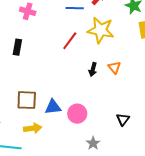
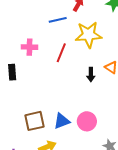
pink cross: (28, 11) -> (29, 47), moved

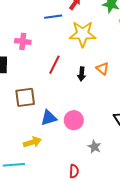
red line: (61, 53) -> (54, 65), moved
brown square: (35, 121) -> (25, 97), moved

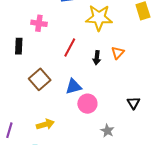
orange triangle: (102, 68) -> (118, 53), turned 32
brown square: (25, 97) -> (40, 79), turned -35
blue triangle: (49, 118) -> (74, 87), moved

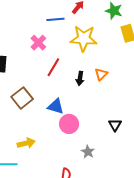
pink cross: (39, 23) -> (38, 43), moved, turned 35
blue triangle: (74, 87) -> (56, 106), turned 30

